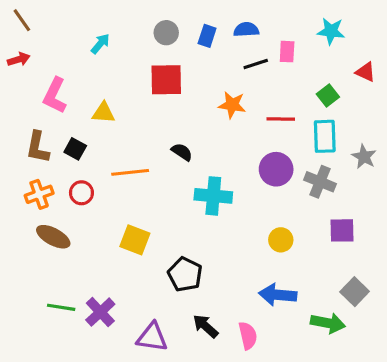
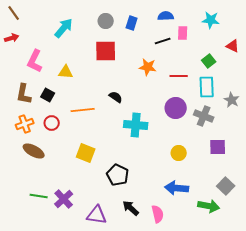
blue semicircle: (246, 30) -> (166, 16), moved
cyan arrow: (100, 44) -> (64, 28), size x1.5

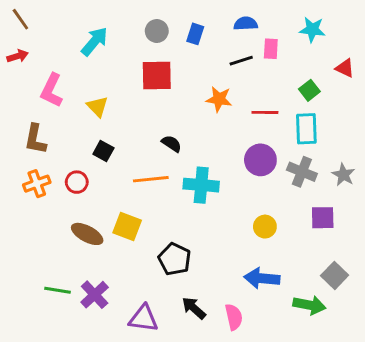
yellow triangle: (66, 72) -> (97, 107), turned 42
black square: (48, 95) -> (103, 151), moved
gray star: (232, 100) -> (343, 175), moved
orange line: (83, 110) -> (151, 179), moved
brown ellipse: (34, 151) -> (87, 234), moved

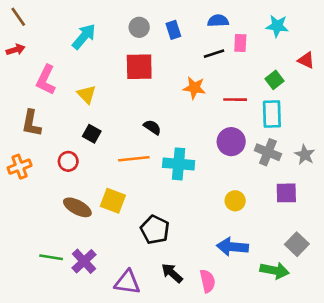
blue rectangle: (195, 34) -> (173, 30), turned -36
orange cross: (37, 184) -> (20, 167), moved

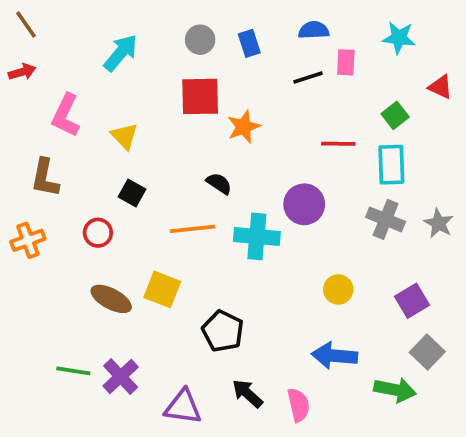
orange star: (194, 88) -> (244, 127), moved, turned -30
purple circle: (231, 142) -> (304, 204), moved
purple square: (286, 193) -> (412, 301), moved, turned -30

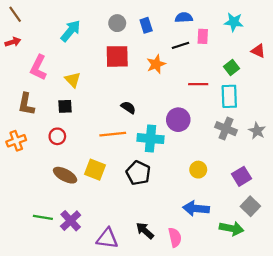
orange star: (244, 127) -> (156, 64), moved
black square: (132, 193) -> (65, 106), moved, turned -32
black pentagon: (223, 331) -> (138, 173), moved

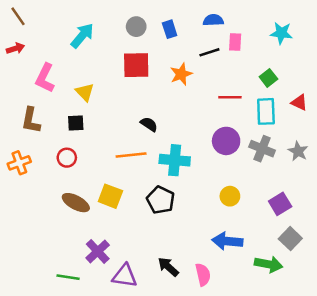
cyan star: (234, 22) -> (281, 33), moved
red triangle: (258, 51) -> (299, 102), moved
purple circle: (178, 120) -> (226, 141), moved
green line: (43, 217) -> (68, 277), moved
purple cross: (71, 221) -> (98, 251), moved

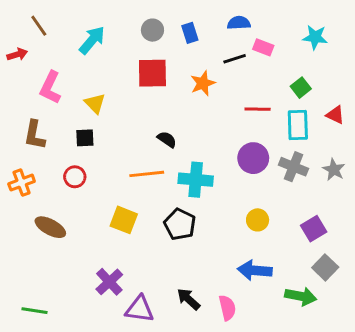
brown line: (18, 16) -> (39, 26), moved
pink rectangle: (235, 42) -> (263, 47), turned -72
brown ellipse: (76, 203) -> (50, 227), moved
green line: (68, 277) -> (35, 311), moved

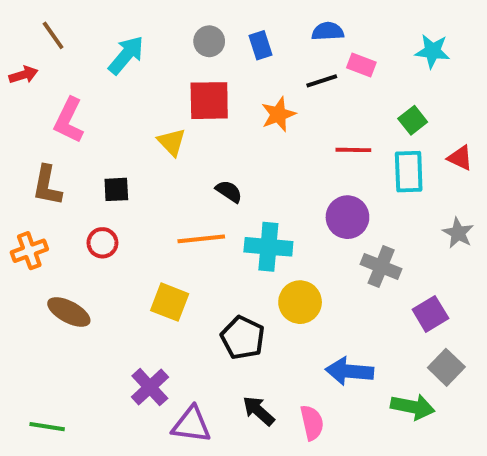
yellow triangle: (95, 103) -> (172, 142), moved
gray cross: (294, 167) -> (381, 267), moved
yellow circle: (258, 220) -> (300, 302), moved, size x1.4
black pentagon: (180, 224) -> (243, 338), moved

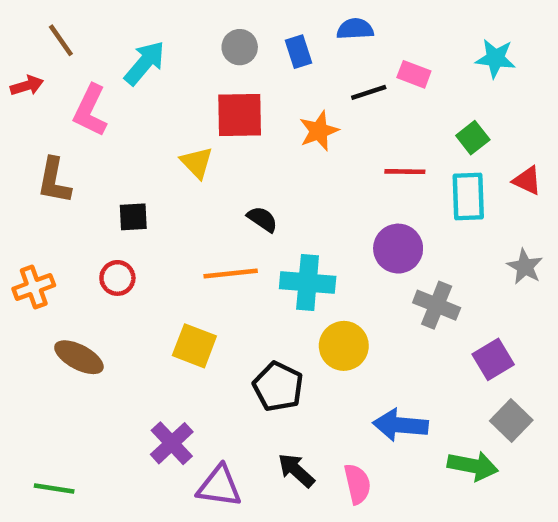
blue semicircle: (328, 31) -> (355, 29), moved
pink L-shape: (69, 120) -> (90, 110), moved
brown L-shape: (47, 186) -> (54, 181), moved

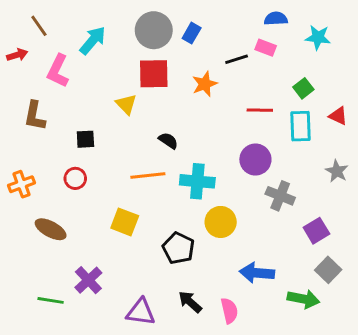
blue semicircle: (355, 29) -> (276, 19), moved
gray circle: (240, 47) -> (154, 30), size x1.6
blue rectangle: (299, 52) -> (192, 33), turned 48
purple cross: (172, 443) -> (88, 280), moved
green line: (54, 488) -> (51, 300), moved

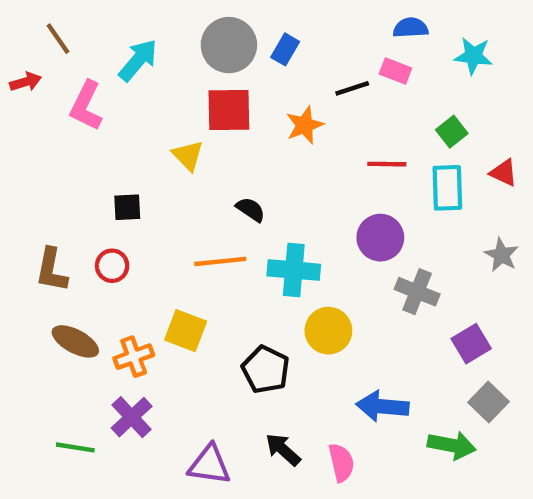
brown L-shape: (35, 116) -> (52, 270), moved
orange cross: (22, 184) -> (134, 357), moved

